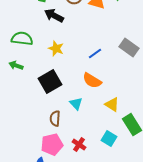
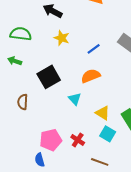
yellow star: (56, 49) -> (62, 38), moved
orange semicircle: (92, 81) -> (91, 76), turned 126
yellow triangle: (112, 105) -> (103, 113), moved
brown semicircle: (55, 119) -> (23, 102), moved

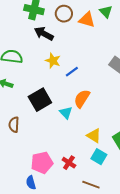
blue line: (94, 49) -> (72, 72), moved
orange semicircle: (91, 76) -> (82, 99), turned -36
cyan triangle: (75, 99) -> (66, 113), moved

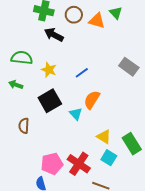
yellow star: (53, 61) -> (49, 70), moved
red cross: (69, 163) -> (79, 164), size x1.6

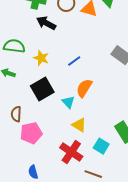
yellow triangle: (104, 137) -> (79, 125), moved
pink pentagon: (52, 164) -> (31, 133), moved

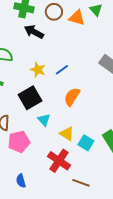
yellow star: (41, 58) -> (38, 70), moved
cyan triangle: (68, 102) -> (44, 120), moved
cyan square: (101, 146) -> (86, 143), moved

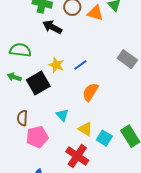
black square: (30, 98) -> (38, 83), moved

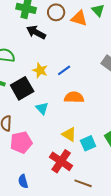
orange semicircle: (90, 92) -> (74, 97), turned 60
cyan triangle: (62, 115) -> (42, 108), moved
cyan square: (104, 138) -> (88, 143), turned 35

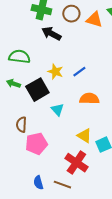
brown line: (83, 183) -> (62, 185), moved

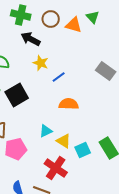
yellow star: (55, 72) -> (41, 63), moved
cyan triangle: (57, 110) -> (46, 131), moved, turned 48

